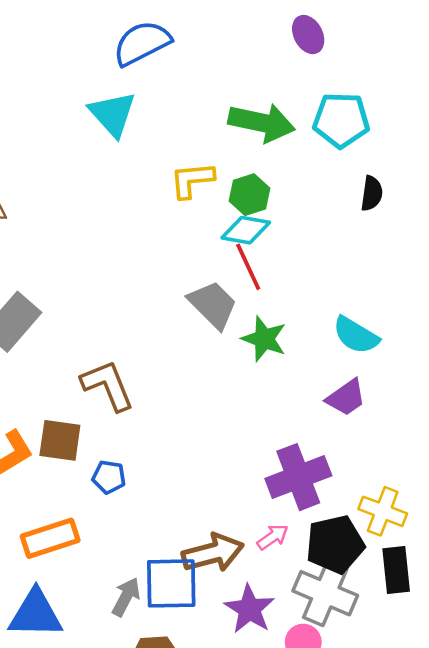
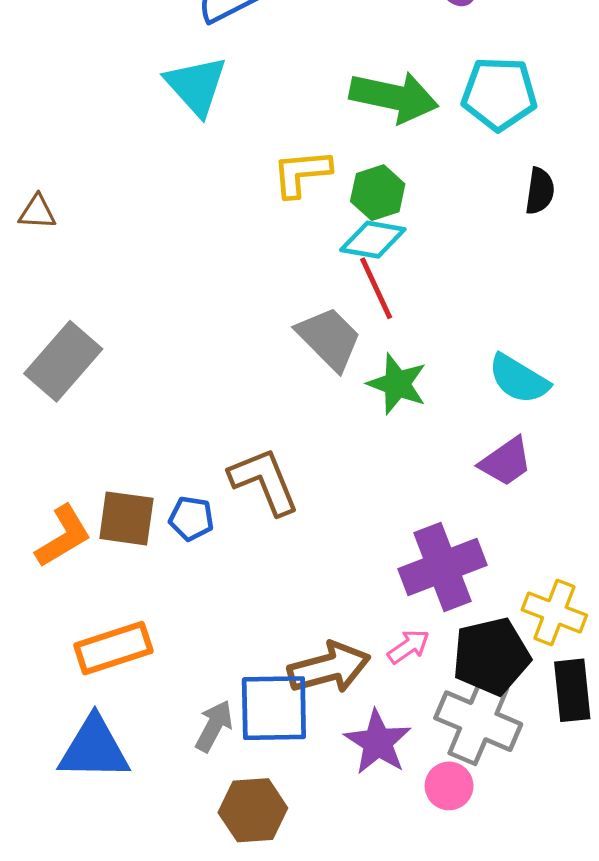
brown L-shape: (108, 385) -> (264, 481), moved
blue pentagon: (109, 477) -> (191, 518), moved

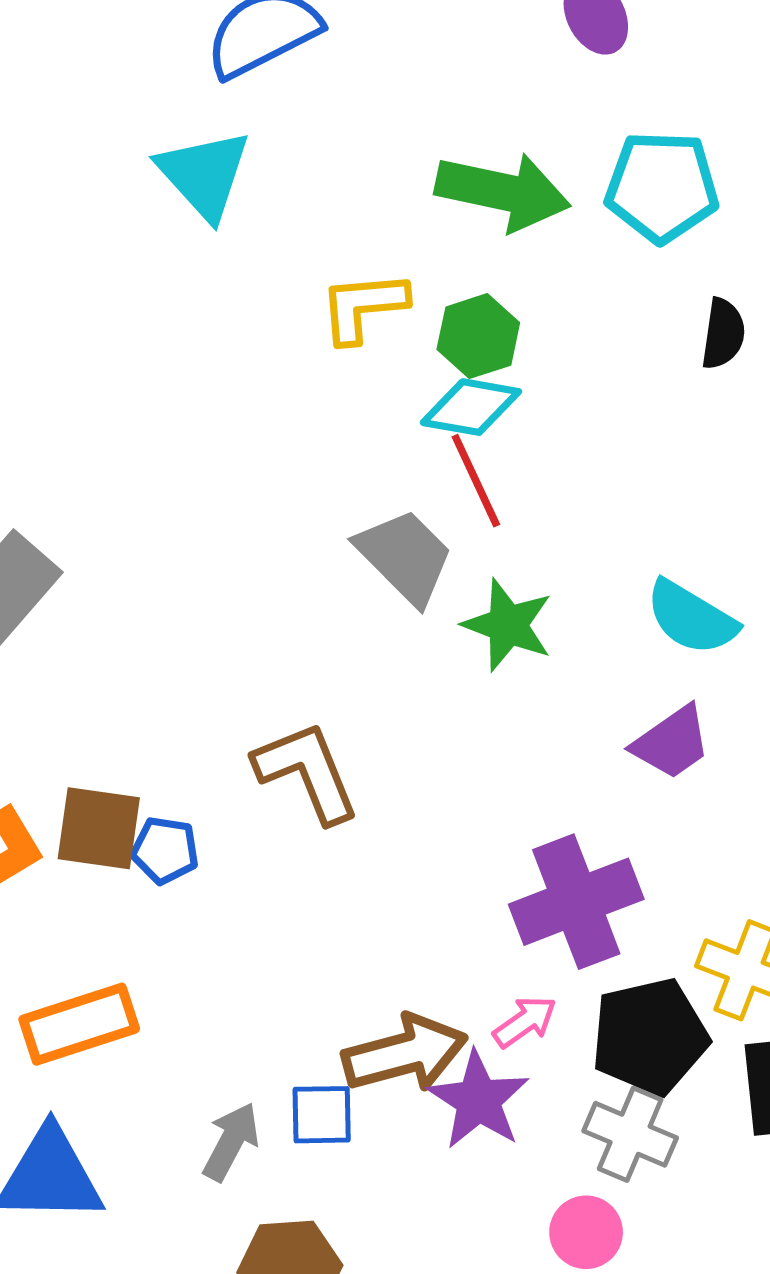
blue pentagon: (191, 518) -> (165, 850), moved
blue square: (274, 708) -> (322, 1115), size x0.6
gray cross: (478, 721) -> (630, 1134), size x0.7
purple star: (378, 742) -> (478, 1100), moved

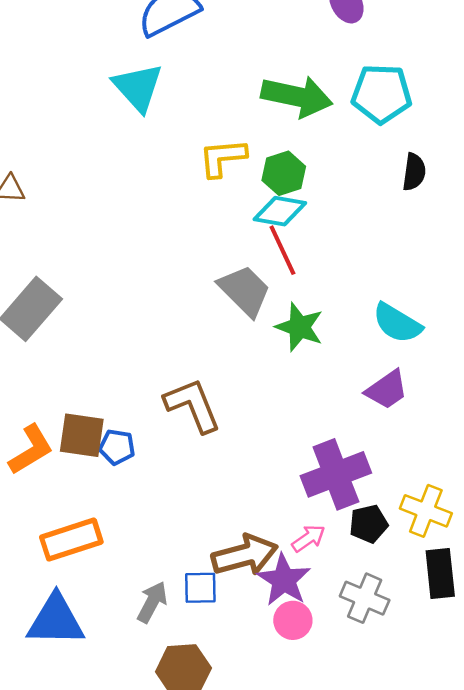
black pentagon: (650, 1036) -> (368, 524), moved, size x0.6
pink circle: (586, 1232) -> (293, 620), moved

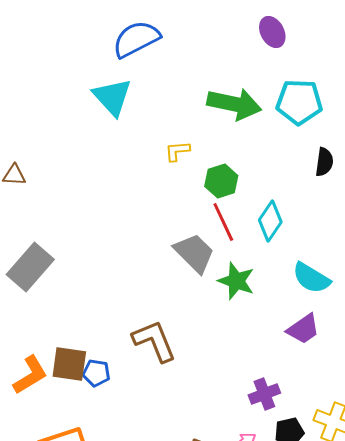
yellow L-shape: (223, 158) -> (177, 151), size x0.7
green hexagon: (284, 173) -> (221, 181), moved
cyan diamond: (280, 211) -> (270, 221), moved, turned -66
purple cross: (336, 474) -> (264, 394), size x0.6

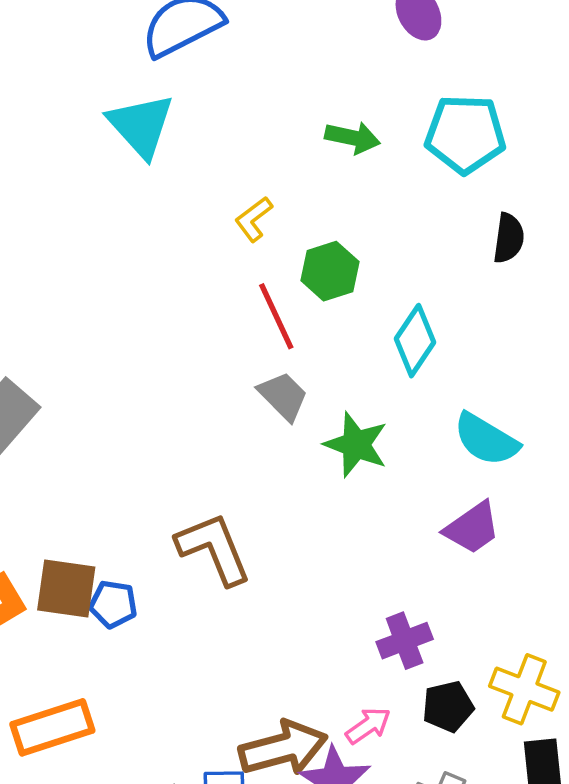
green arrow: (234, 104) -> (353, 138), size x0.6
yellow L-shape: (177, 151) -> (254, 219), turned -32
red line: (223, 222) -> (276, 316), moved
gray trapezoid: (194, 253) -> (283, 396), size x0.7

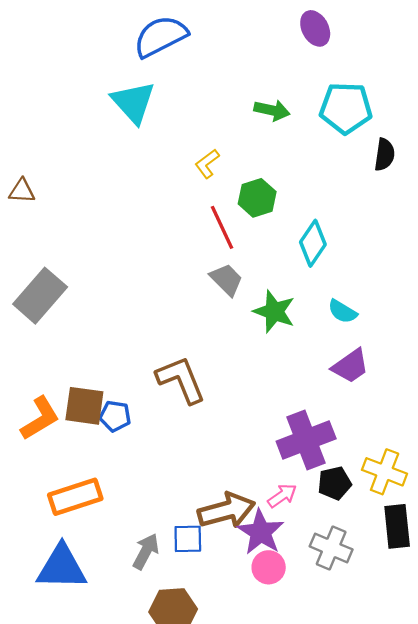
black semicircle: (509, 238) -> (385, 155), moved
cyan semicircle: (486, 439) -> (342, 311), moved, size x0.7
purple cross: (405, 641) -> (306, 440), size x1.6

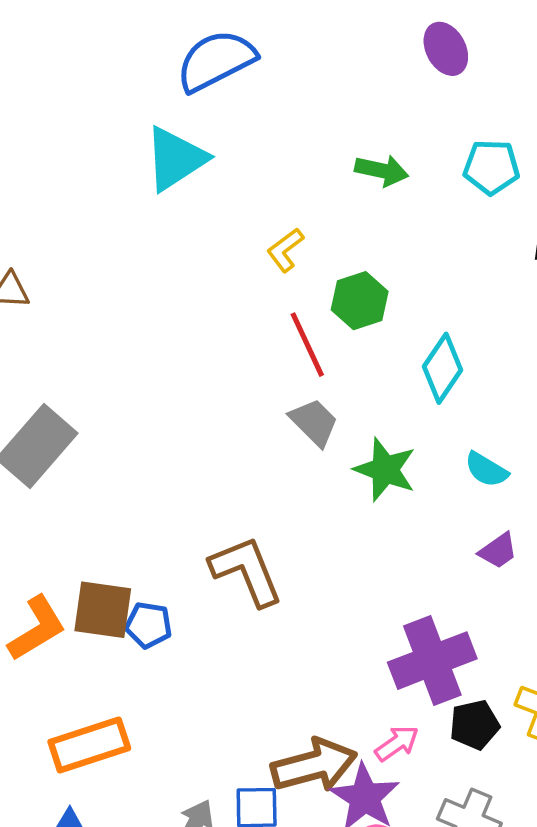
cyan triangle: (133, 102) -> (175, 159), turned 39
cyan pentagon: (346, 108) -> (491, 167), size x0.7
purple trapezoid: (350, 366) -> (498, 551), size x0.7

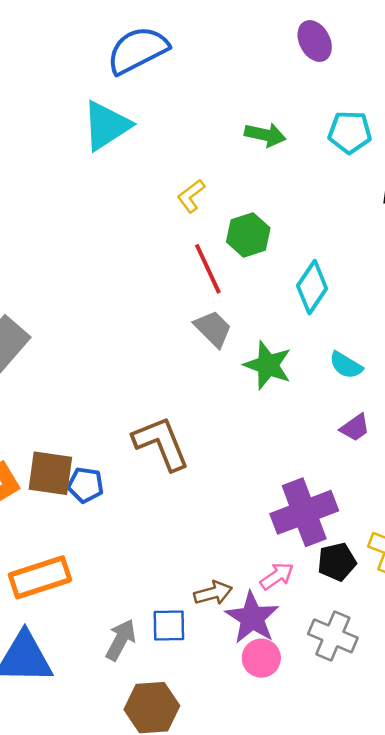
brown arrow: (314, 765) -> (213, 593), size x0.6

